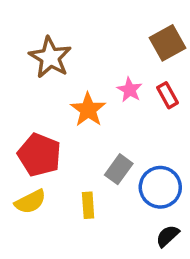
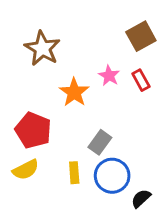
blue circle: (160, 187) -> (112, 176), moved

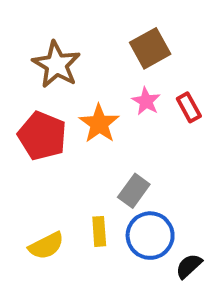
brown square: (141, 36) -> (150, 48), moved
red pentagon: (33, 130) -> (42, 136), moved
yellow semicircle: (26, 170) -> (46, 246), moved

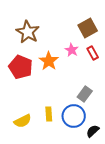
brown square: (150, 48) -> (88, 28), moved
gray rectangle: (134, 191) -> (85, 94), moved

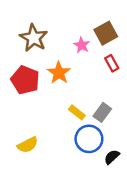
pink star: (72, 50) -> (82, 45), moved
yellow rectangle: (49, 114) -> (77, 112), moved, turned -48

